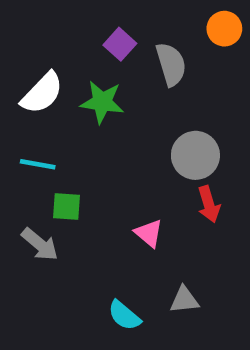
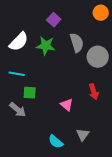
gray semicircle: (171, 64) -> (77, 43), moved
gray circle: (195, 155) -> (98, 57), moved
gray triangle: (184, 300) -> (83, 135), turned -48

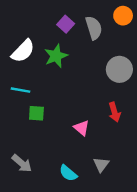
gray semicircle: (77, 43) -> (94, 28), moved
green star: (46, 46) -> (56, 56), turned -30
gray arrow: (18, 110) -> (22, 163), moved

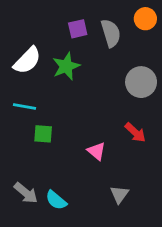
purple square: (66, 24) -> (78, 29), turned 35
red arrow: (115, 112) -> (135, 132), turned -30
cyan semicircle: (68, 173) -> (56, 200), moved

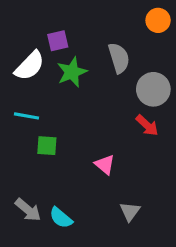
purple square: (78, 29) -> (58, 41), moved
gray semicircle: (111, 33) -> (119, 58), moved
red arrow: (135, 132) -> (147, 125), moved

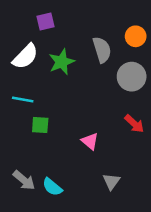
orange circle: (158, 20) -> (136, 36), moved
purple square: (58, 41) -> (46, 21), moved
red arrow: (147, 125) -> (134, 124), moved

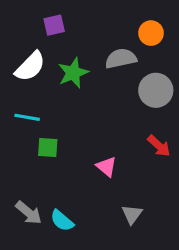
orange circle: (136, 36) -> (151, 33), moved
gray semicircle: (102, 50) -> (121, 58), turned -85

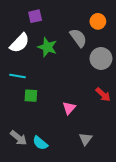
gray semicircle: (121, 58) -> (78, 38), turned 66
green star: (73, 73) -> (47, 47), turned -30
pink triangle: (107, 167) -> (69, 108), turned 32

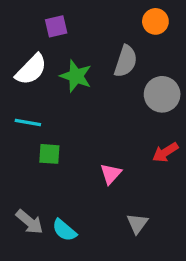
orange circle: (98, 21) -> (155, 21), moved
gray semicircle: (78, 38) -> (126, 61), turned 54
red arrow: (103, 95) -> (165, 152), turned 105

